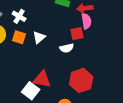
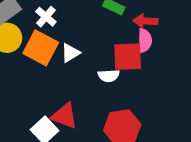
red square: (77, 34) -> (128, 57), size x1.5
orange square: (19, 37) -> (41, 48), size x1.6

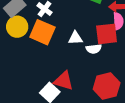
white triangle: (70, 53) -> (75, 38), moved, turned 32

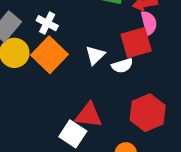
orange square: (42, 32) -> (50, 55), turned 30
white triangle: (75, 38) -> (95, 55), turned -32

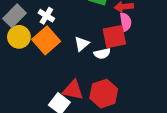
red hexagon: (148, 113) -> (104, 94), moved

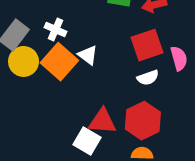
pink semicircle: (126, 22) -> (179, 58), moved
white triangle: (82, 44) -> (88, 55), moved, turned -35
white semicircle: (102, 54) -> (148, 78), moved

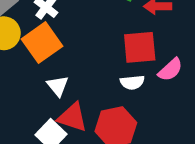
white triangle: (88, 55) -> (58, 86), moved
pink semicircle: (179, 58) -> (170, 70), turned 50

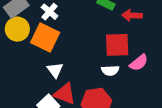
orange square: (42, 43) -> (45, 37), turned -32

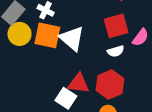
white triangle: (55, 70) -> (72, 38), moved, size x1.6

